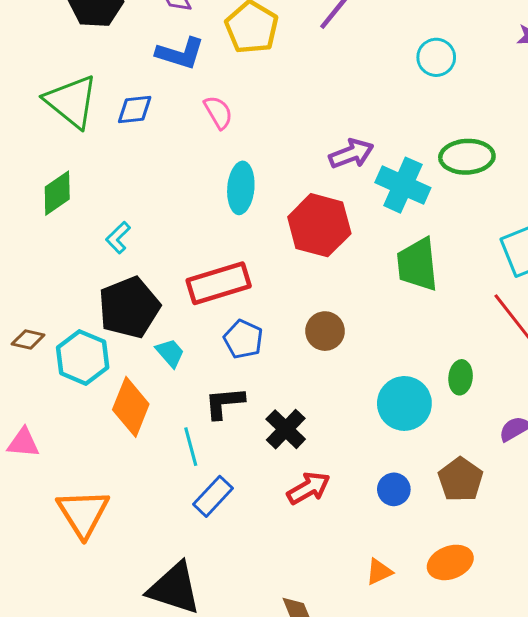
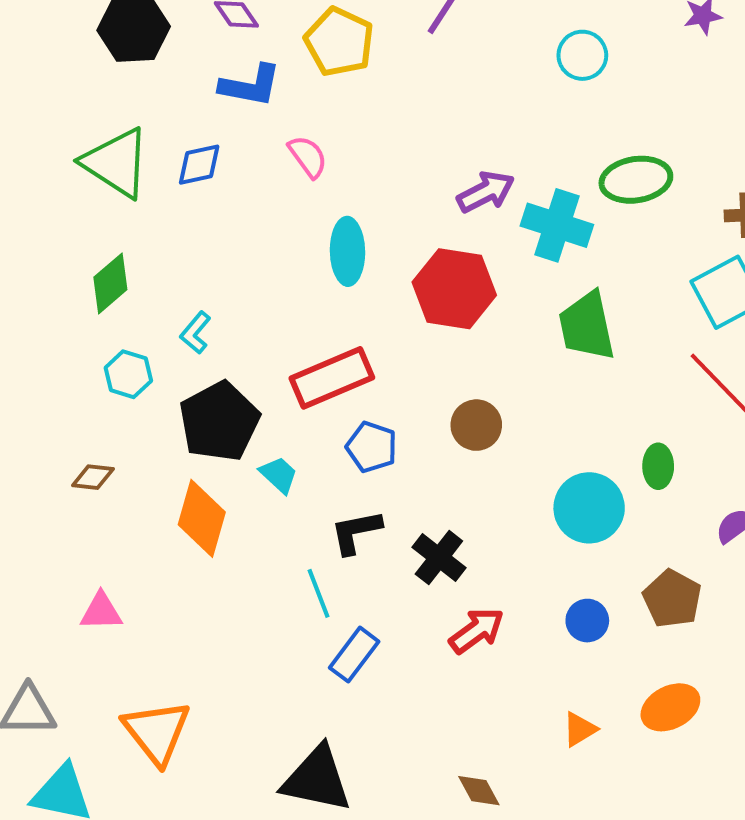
cyan hexagon: (83, 357) -> (128, 374), moved, size x0.7
orange diamond: (131, 407) -> (202, 518), moved
orange triangle: (83, 513) -> (157, 732), moved

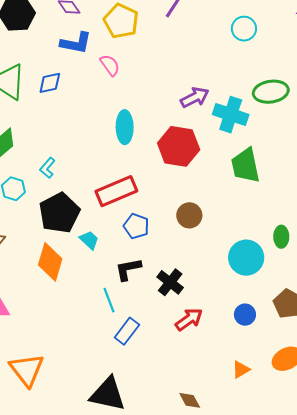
pink semicircle: (308, 157) -> (110, 65), moved

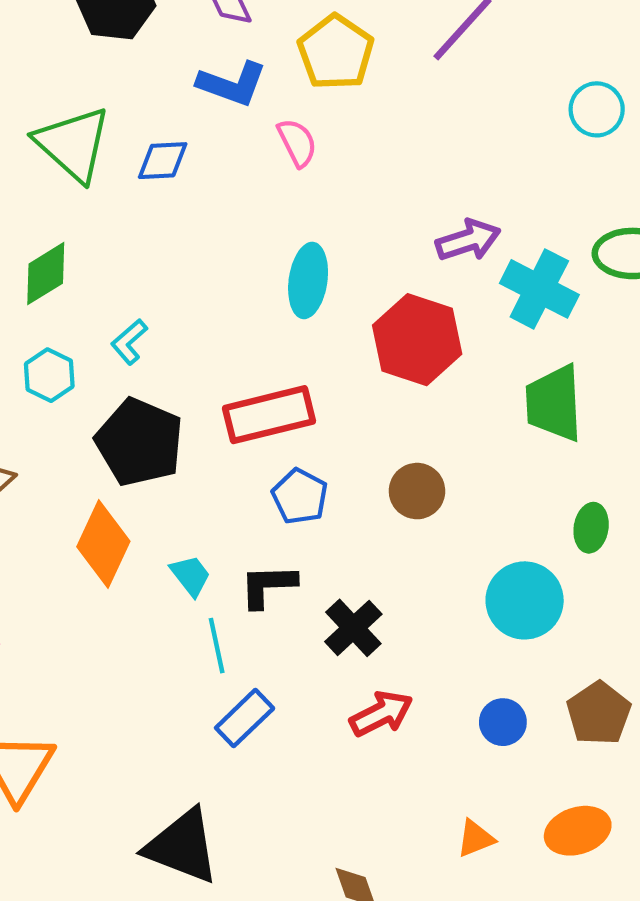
black pentagon: (59, 213) -> (139, 442), turned -30
green ellipse: (281, 237) -> (591, 528), moved
cyan trapezoid: (89, 240) -> (191, 576), moved

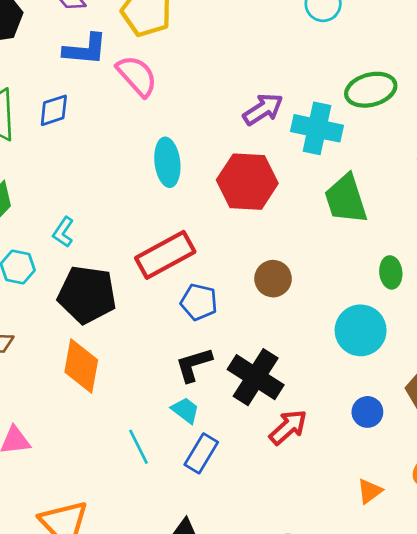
pink semicircle: (297, 143) -> (137, 76), size x1.4
cyan trapezoid: (191, 576) -> (185, 410), moved
black cross: (353, 628) -> (256, 377), size x1.4
cyan line: (217, 646) -> (139, 447), moved

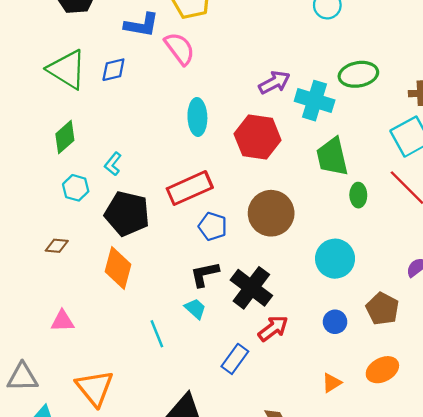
green ellipse: (391, 272) -> (358, 195), moved
brown circle: (273, 279) -> (271, 213), size x1.6
blue rectangle: (201, 453) -> (235, 359), moved

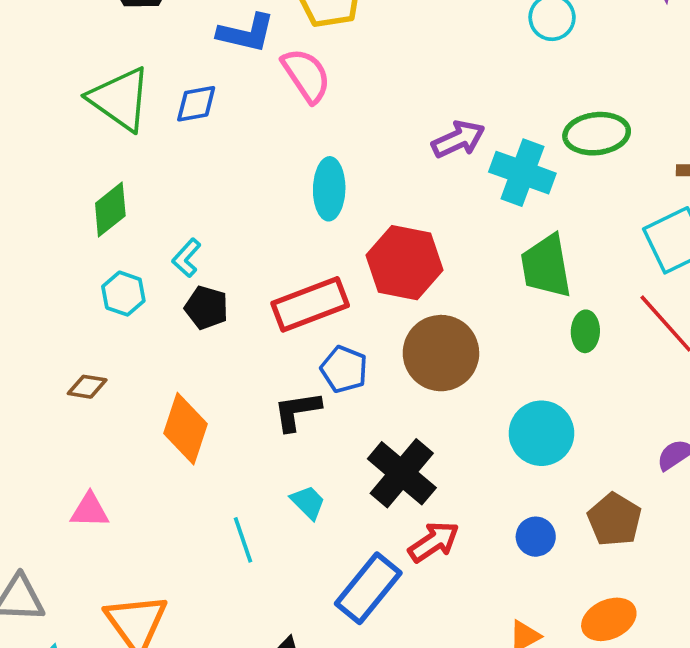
red hexagon: (258, 137) -> (404, 263), moved
black pentagon: (127, 214) -> (206, 308), moved, size x0.6
black L-shape: (205, 274) -> (297, 411), moved
blue rectangle: (235, 359) -> (368, 588), size x1.4

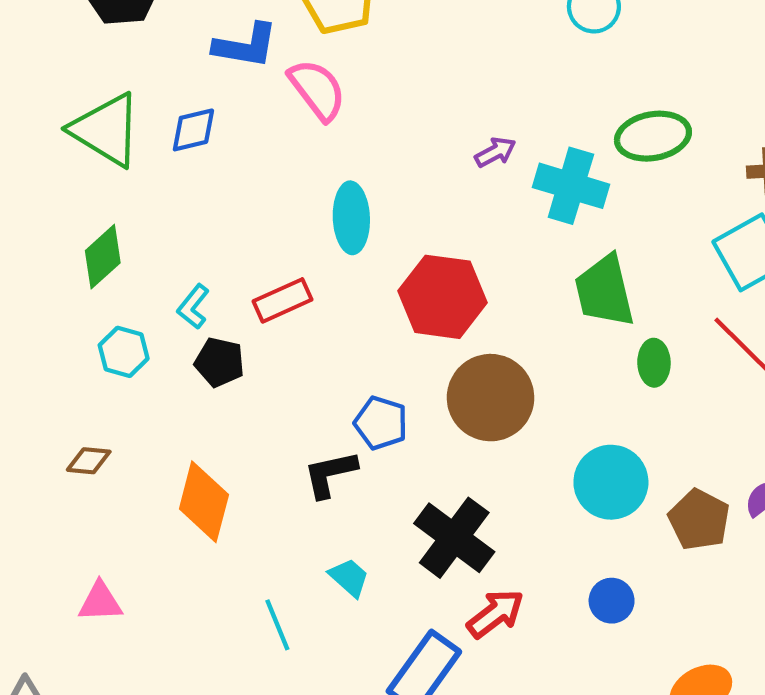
purple arrow: (458, 139) -> (495, 152), size x0.7
red rectangle: (310, 304) -> (283, 300), moved, size x0.7
brown pentagon: (615, 520) -> (699, 520), moved

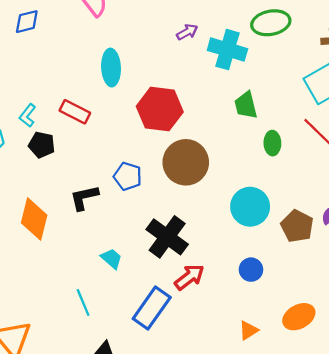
green trapezoid: (605, 291) -> (246, 105), size x0.7
red rectangle: (283, 300) -> (75, 112), turned 52
black L-shape: (330, 474) -> (84, 198), moved
cyan line: (277, 625) -> (83, 302), moved

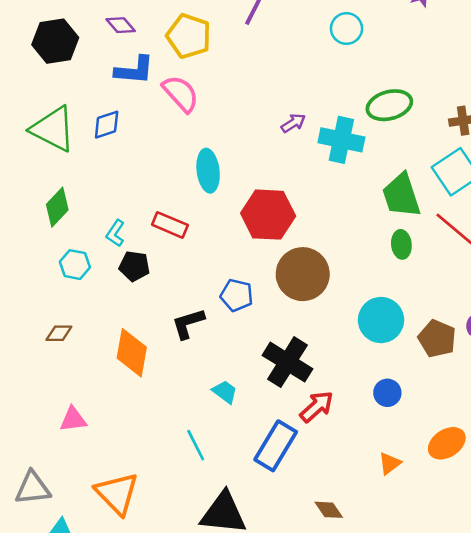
green trapezoid: (246, 105) -> (401, 195), moved, size x1.4

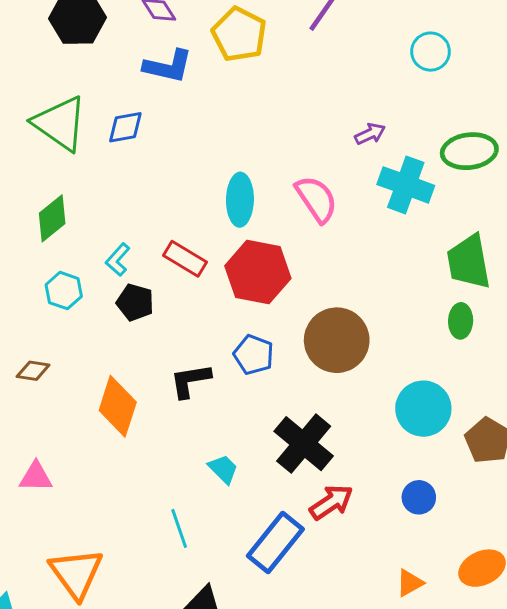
pink semicircle: (181, 94) -> (316, 199), moved
purple arrow: (293, 123) -> (370, 134), moved
red hexagon: (268, 215) -> (258, 272), moved

